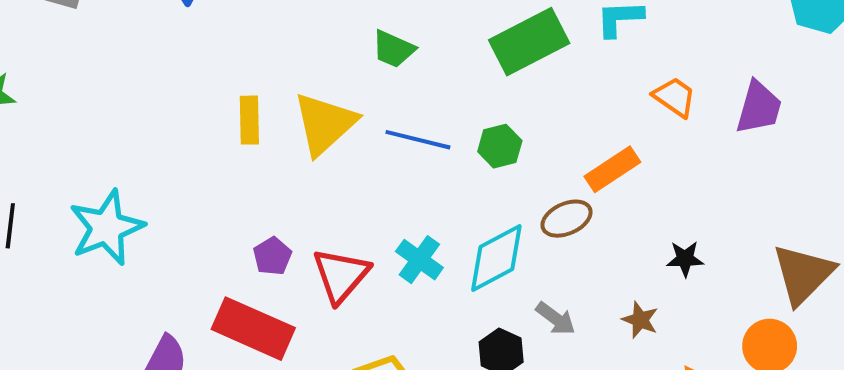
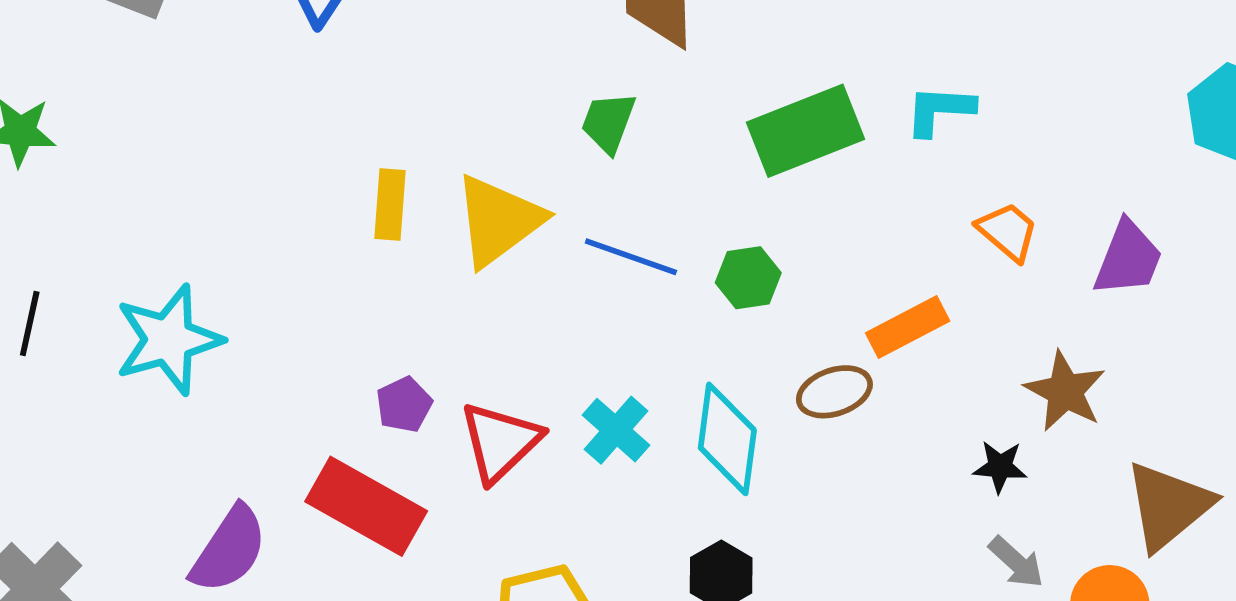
green trapezoid: (393, 49) -> (608, 122), turned 81
cyan diamond: (496, 258) -> (727, 439), turned -60
gray arrow: (556, 319) -> (1016, 562), moved
brown star: (640, 320) -> (1065, 391), moved, size x1.5

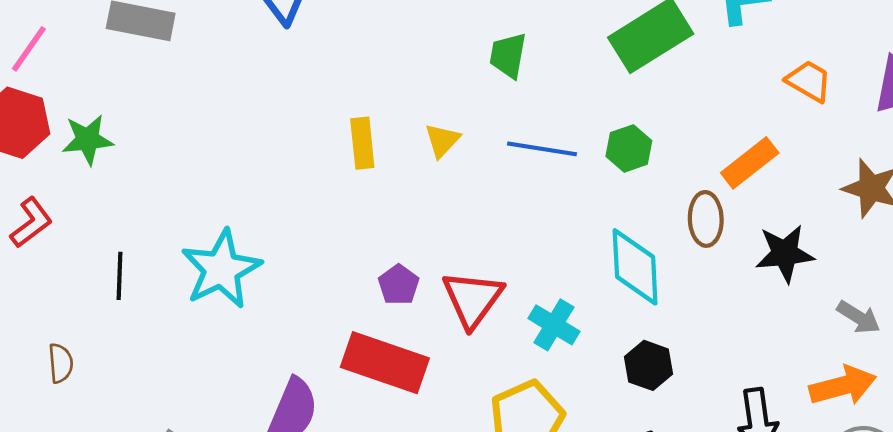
yellow triangle: (498, 221) -> (442, 140), size x0.5
brown ellipse: (834, 392) -> (706, 219), turned -63
cyan cross: (616, 430) -> (554, 325), moved
black star: (1000, 467) -> (785, 253), moved, size x1.5

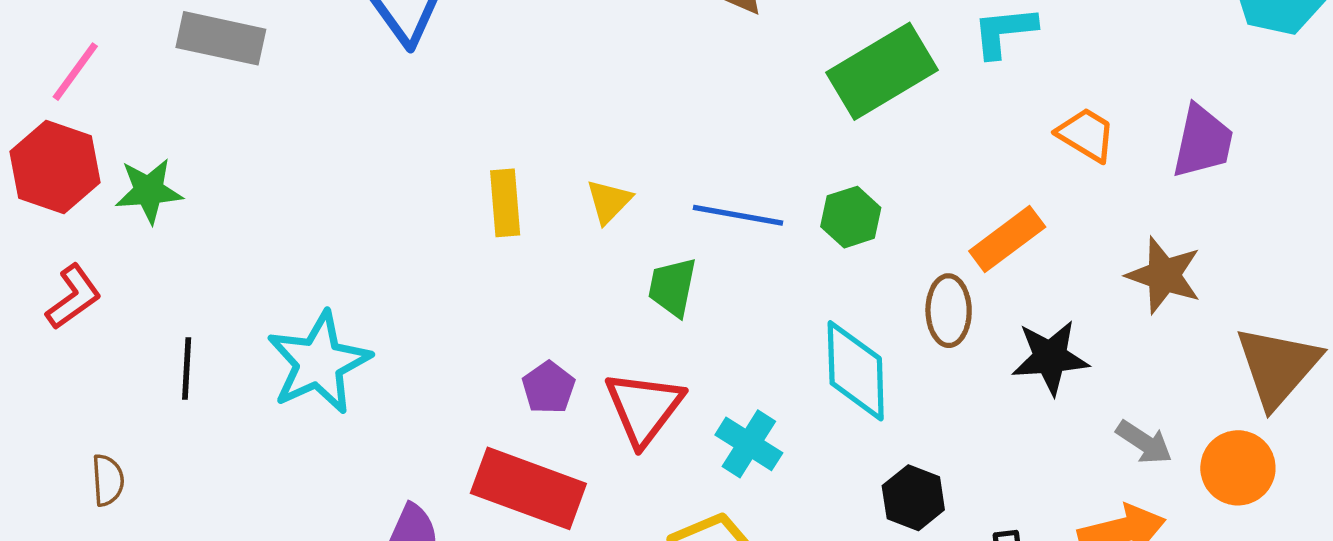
green trapezoid: (508, 55) -> (672, 287), moved
black hexagon: (649, 365) -> (913, 498), moved

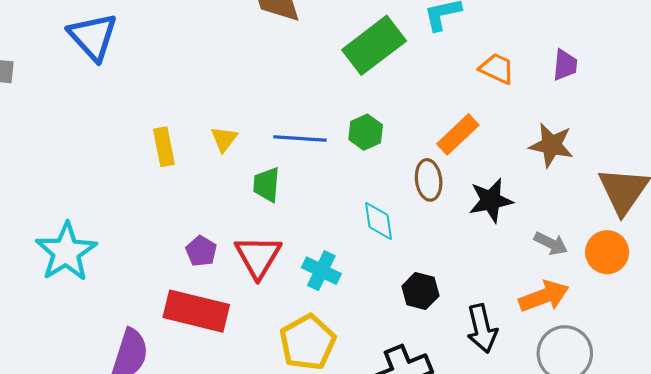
purple trapezoid: (1203, 142) -> (565, 65), size x0.7
cyan diamond: (856, 371) -> (379, 221), size x0.7

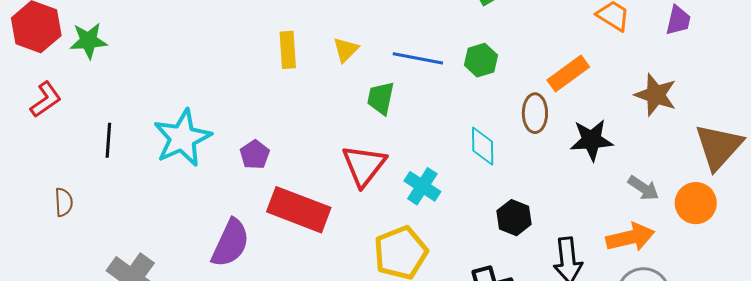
purple pentagon: (201, 251) -> (255, 155), moved

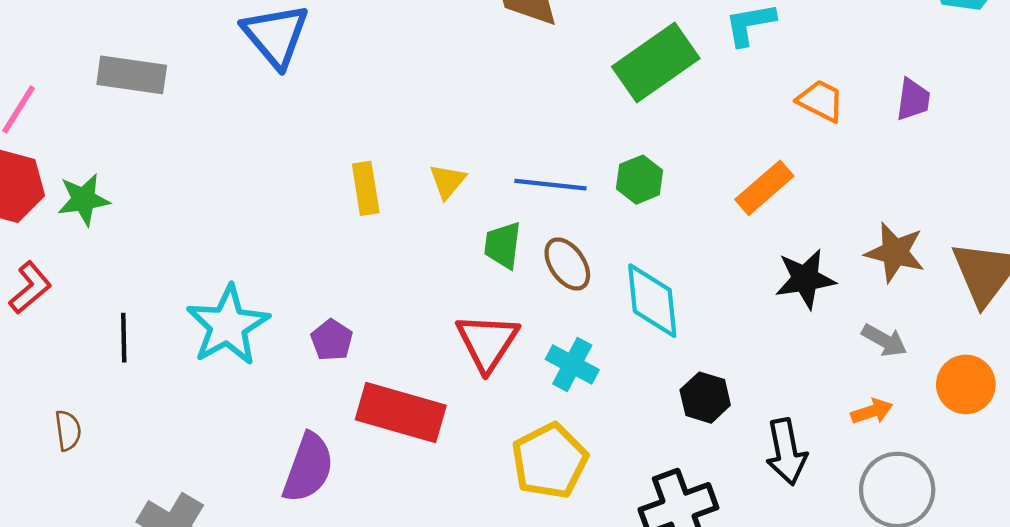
brown star: (656, 95) -> (895, 252), moved
brown ellipse: (535, 113) -> (567, 264), moved, turned -30
cyan diamond: (483, 146) -> (652, 301), size x1.4
orange circle: (696, 203) -> (966, 384), moved
orange arrow: (630, 237) -> (872, 411), size x0.6

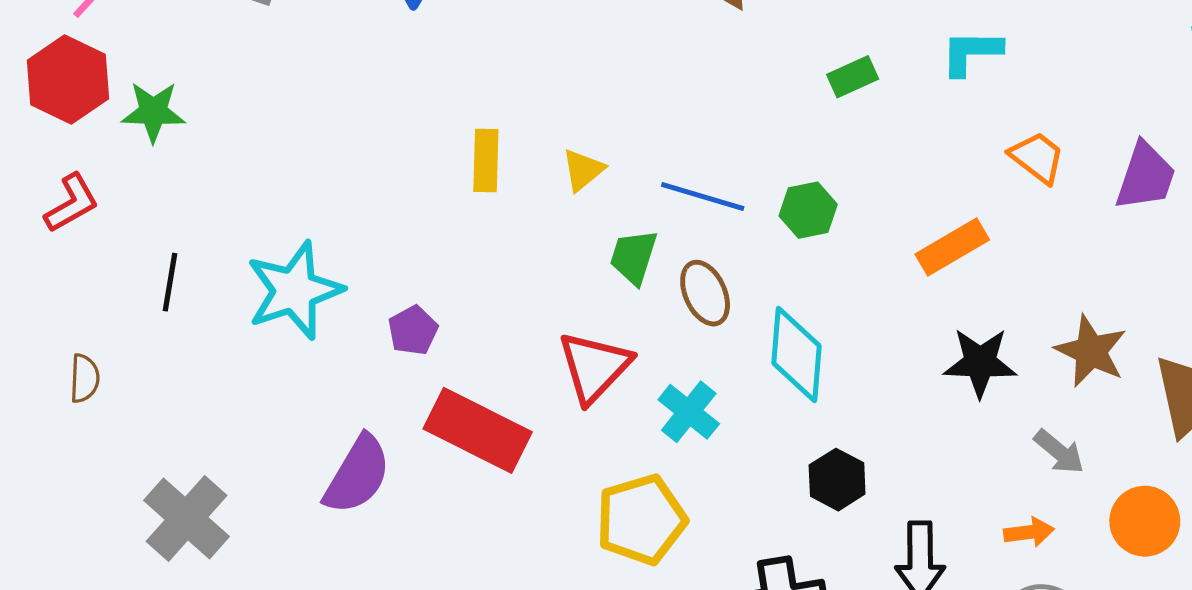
green rectangle: (656, 63) -> (853, 77), size x0.5
purple trapezoid: (913, 100) -> (1146, 176), size x1.4

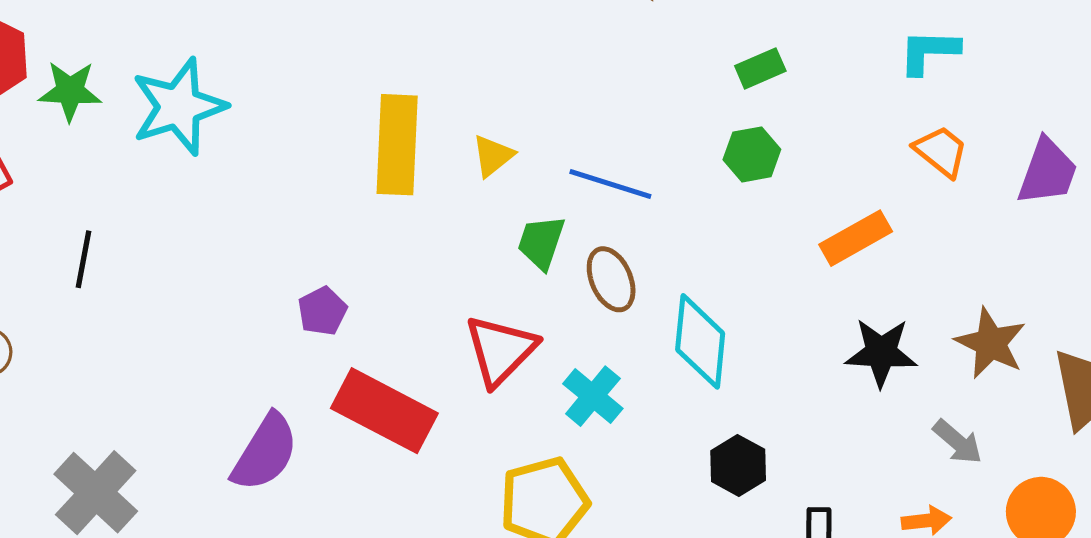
cyan L-shape: (971, 52) -> (929, 52), moved
yellow rectangle: (486, 160) -> (397, 145), size x1.6
green hexagon: (808, 210) -> (752, 154), moved
cyan star: (294, 290) -> (179, 107), moved

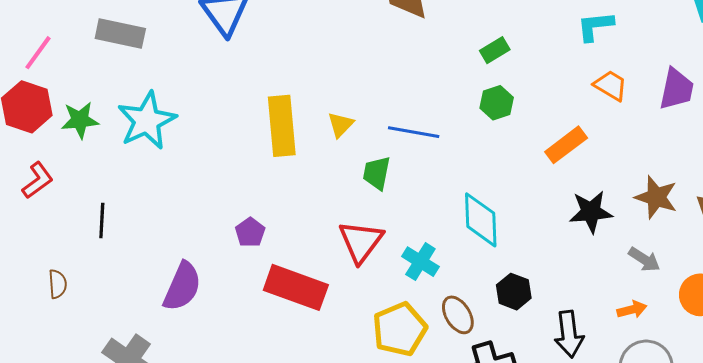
brown ellipse: (611, 279) -> (458, 315), moved
purple semicircle: (265, 452) -> (182, 287), moved

